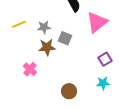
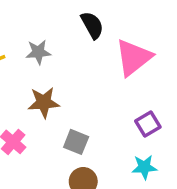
gray star: (44, 27) -> (38, 52), moved
gray square: (65, 38) -> (76, 142), moved

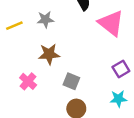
pink triangle: (134, 57) -> (111, 23), turned -44

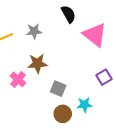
pink cross: (28, 81) -> (18, 79), moved
cyan star: (118, 99) -> (84, 105), moved

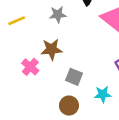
gray star: (34, 31) -> (58, 14), moved
brown circle: (63, 114) -> (69, 106), moved

